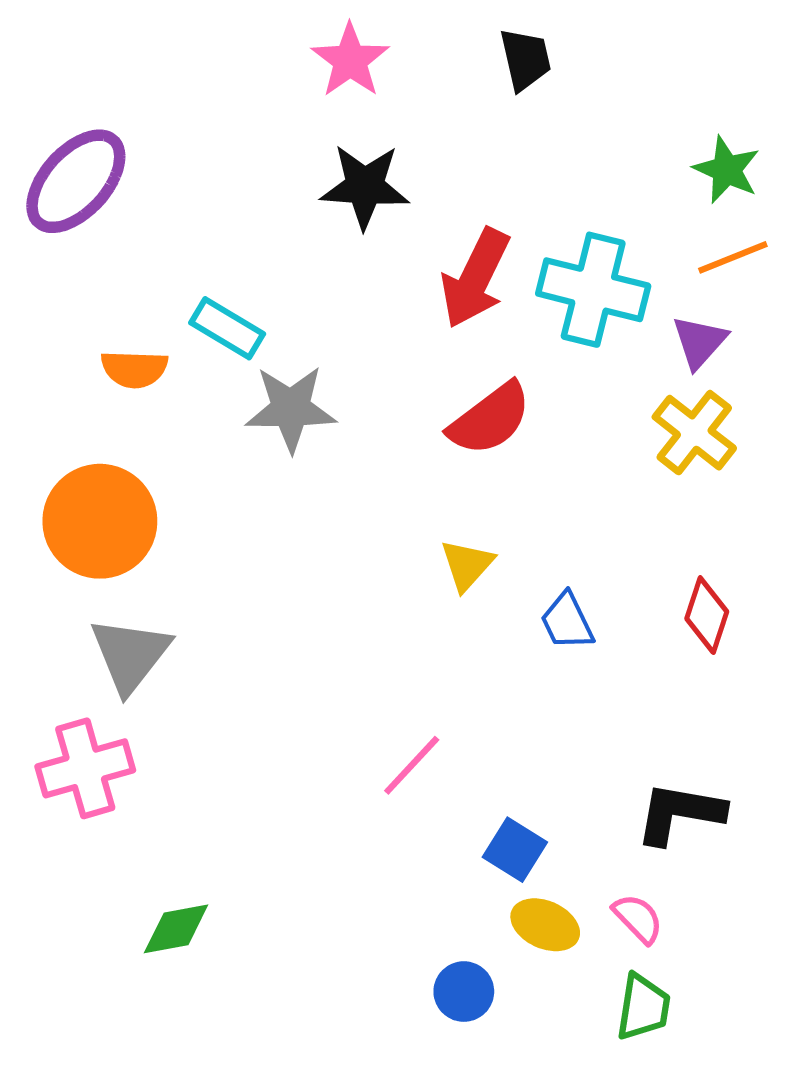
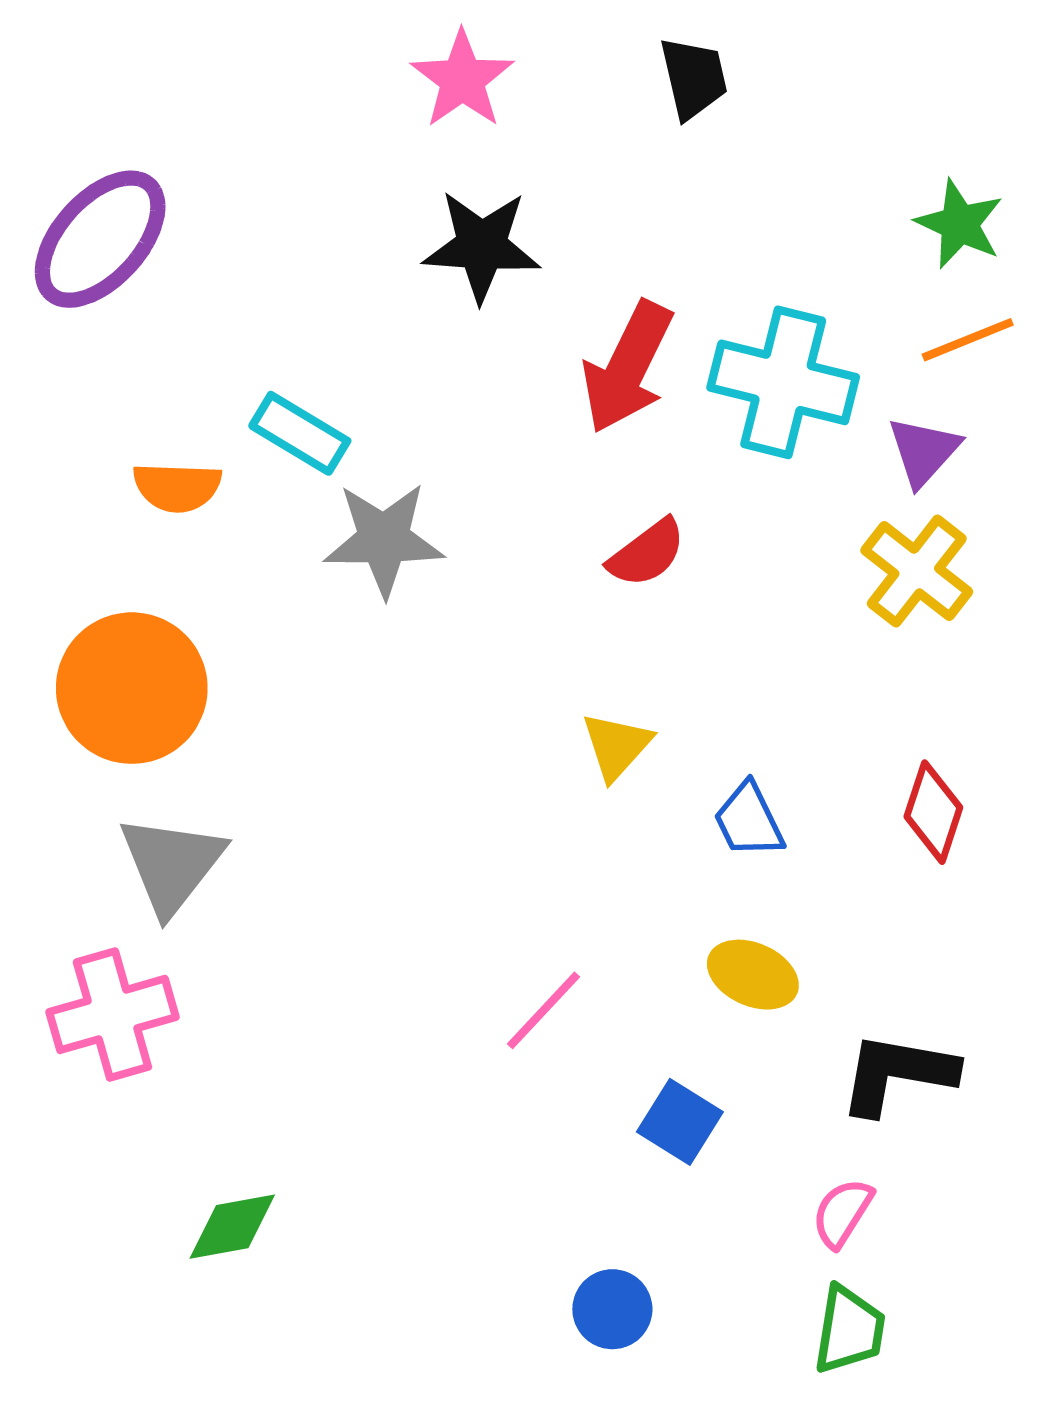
red semicircle: (490, 419) -> (647, 553), size x0.7
pink semicircle: (638, 919) -> (842, 1213), turned -104
yellow ellipse: (545, 925) -> (753, 975), moved

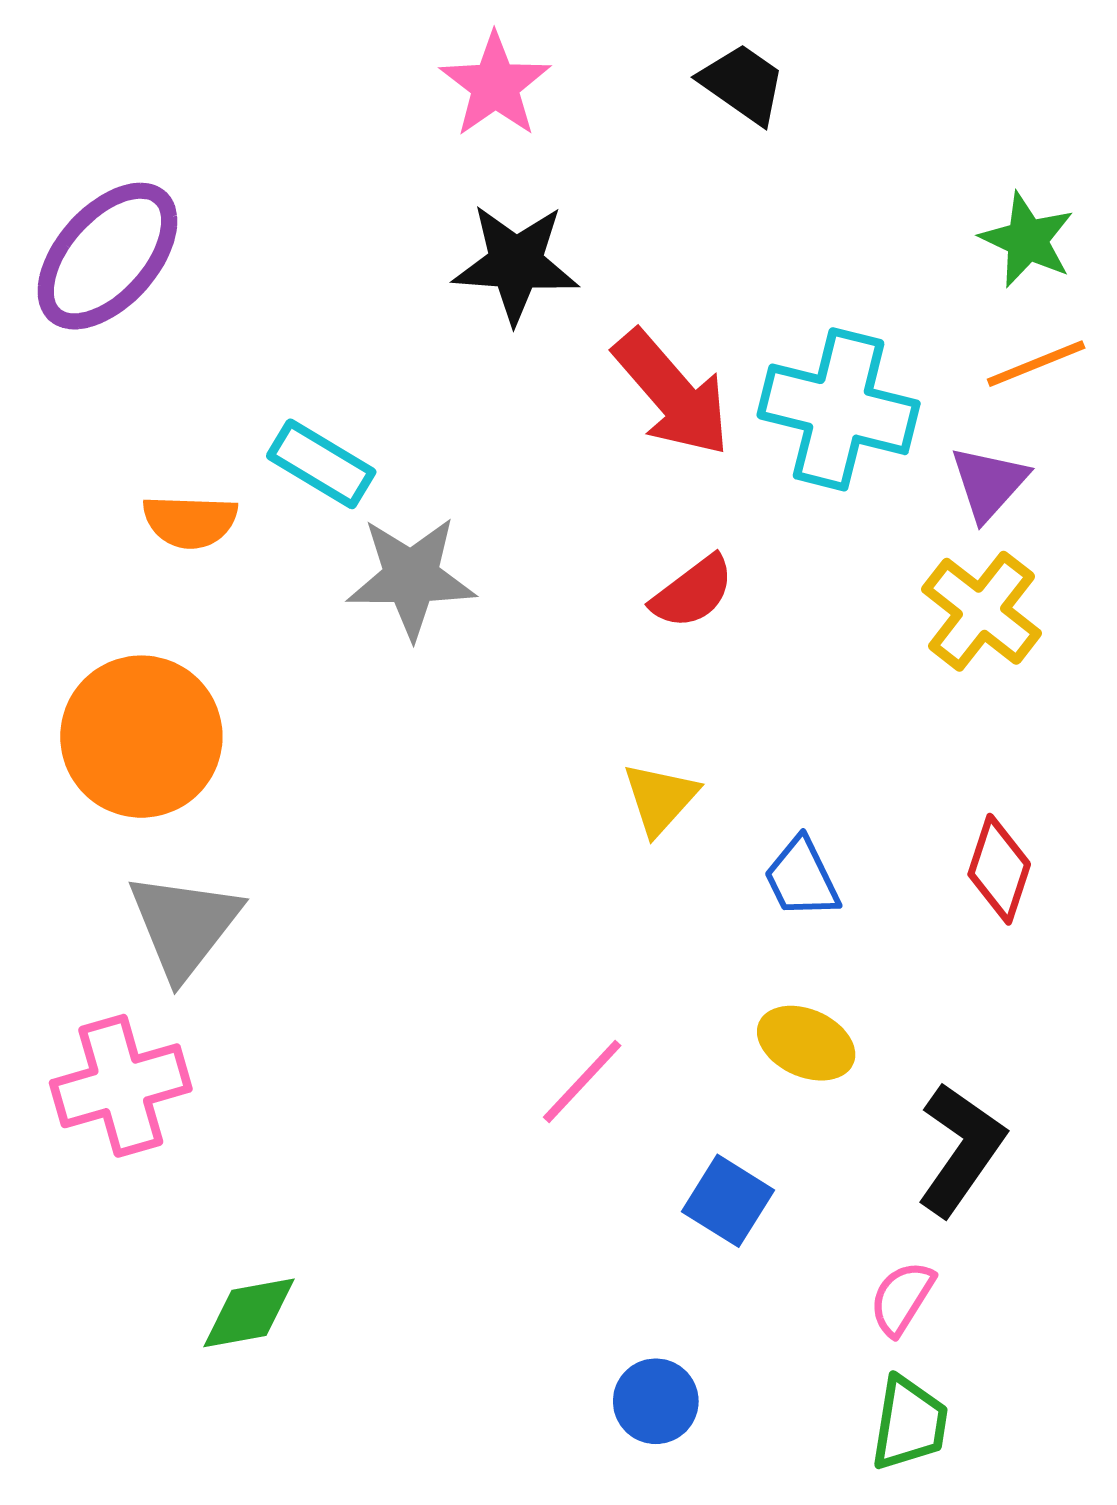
black trapezoid: (694, 78) -> (743, 84), turned -42
red arrow: (628, 367) -> (672, 393), turned -67
black L-shape: (897, 1074) -> (961, 1149), turned 115

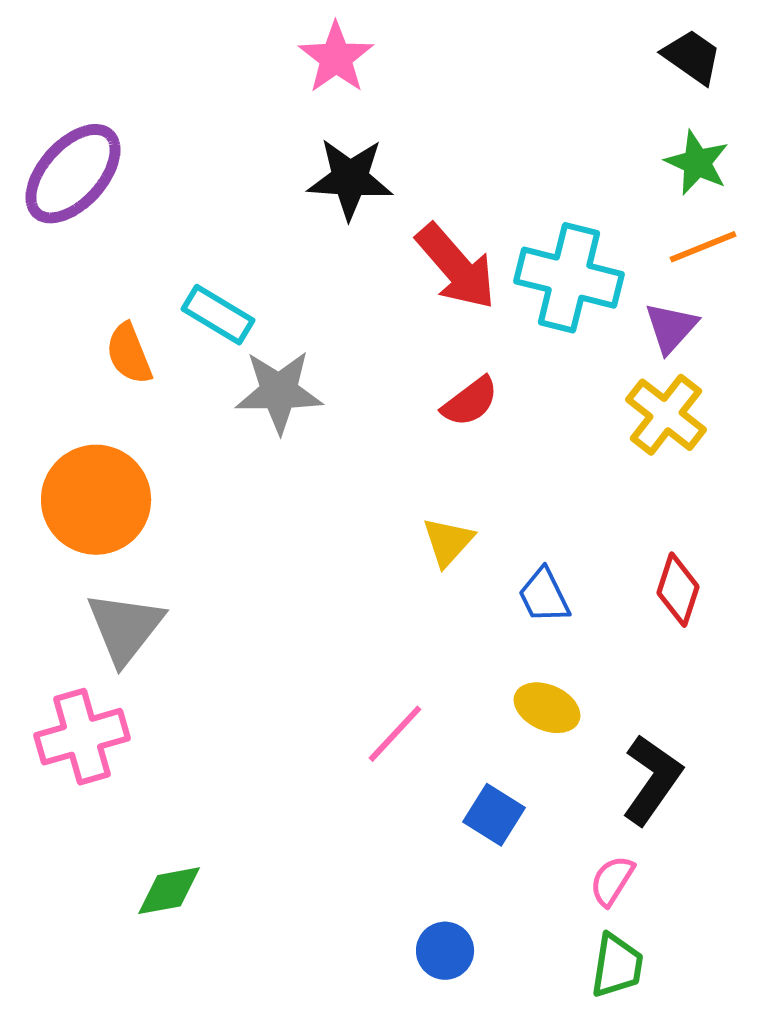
black trapezoid: (743, 84) -> (692, 57), moved
orange semicircle: (190, 521) -> (129, 354), turned 66

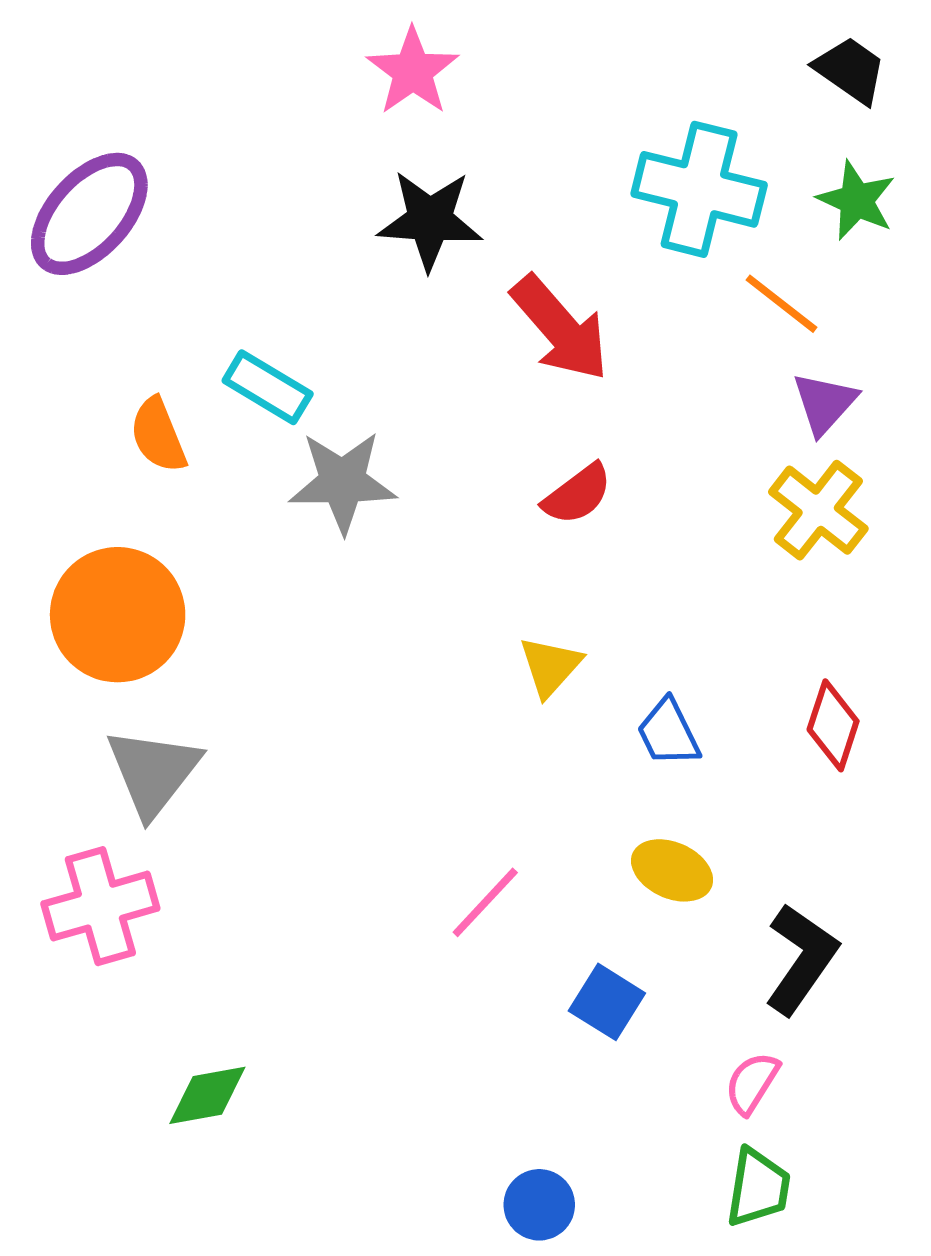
orange line: (703, 247) -> (781, 304), moved, turned 60
cyan cross: (569, 278) -> (699, 189), moved
blue circle: (445, 951) -> (539, 1205), moved

